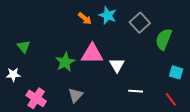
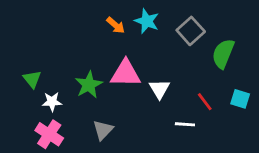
green triangle: (24, 46) -> (32, 79), moved
white star: (13, 74) -> (52, 102), moved
red line: (171, 99) -> (205, 102), moved

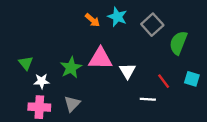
gray triangle: (103, 130) -> (72, 104), moved
pink cross: (49, 134) -> (39, 107), turned -30

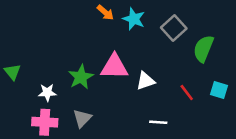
orange arrow: (92, 20) -> (105, 12), moved
green triangle: (26, 63) -> (12, 72), moved
white triangle: (127, 71) -> (145, 81), turned 42
white line: (148, 99) -> (158, 122), moved

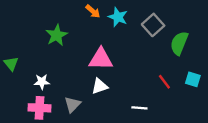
green star: (81, 77) -> (57, 35), moved
white triangle: (145, 81) -> (100, 86), moved

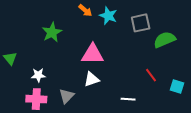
gray square: (153, 25) -> (141, 23), turned 30
green semicircle: (179, 43) -> (165, 40), turned 45
cyan square: (193, 79) -> (177, 87), moved

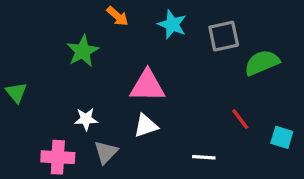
orange arrow: (85, 10) -> (118, 16), moved
white star: (38, 75) -> (86, 119), moved

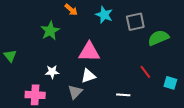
gray triangle: (106, 152) -> (75, 92), moved

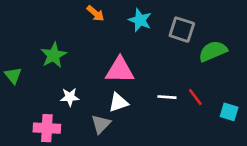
gray square: (135, 22) -> (182, 30), turned 30
green star: (50, 31) -> (54, 55), moved
white line: (123, 95) -> (167, 97), moved

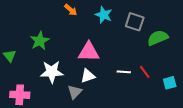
white star: (70, 97) -> (52, 72), size x1.6
cyan square: (229, 112) -> (170, 83), turned -32
pink cross: (47, 128) -> (20, 95), moved

